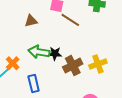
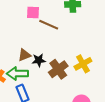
brown triangle: (31, 21) -> (24, 55), moved
green arrow: (39, 52) -> (17, 74), moved

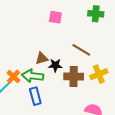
brown line: (49, 25) -> (81, 50), moved
brown cross: (58, 69) -> (74, 76), turned 30

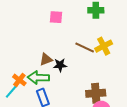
yellow cross: (99, 74) -> (104, 46), moved
brown cross: (74, 76) -> (96, 93), moved

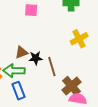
brown line: (85, 47) -> (52, 67), moved, turned 48
brown cross: (96, 93) -> (71, 86), turned -36

